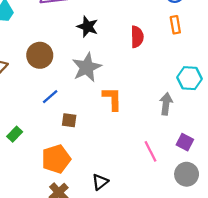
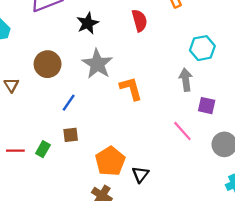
black star: (88, 27) -> (88, 23), turned -30
brown square: (69, 120) -> (71, 135), moved
purple square: (185, 142) -> (207, 106), moved
orange pentagon: (56, 159) -> (110, 161), moved

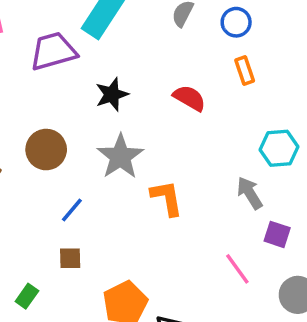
red semicircle: (139, 21) -> (189, 98), turned -50
gray arrow: (186, 80) -> (250, 193), turned -30
green rectangle: (43, 149) -> (27, 296), moved

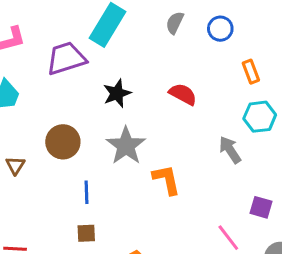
orange rectangle: (245, 71) -> (251, 72), moved
cyan hexagon: (279, 148) -> (260, 117), moved
gray arrow: (250, 193) -> (230, 150), moved
blue line: (72, 210) -> (86, 192), turned -40

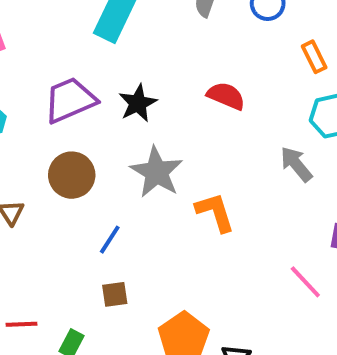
purple trapezoid: (66, 58) -> (70, 100), moved
blue line: (86, 192) -> (110, 240), turned 40

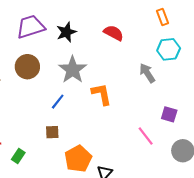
blue line: (110, 240) -> (58, 102), moved
brown square: (115, 294) -> (52, 132), moved

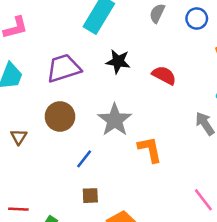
black star: (66, 32) -> (118, 61), moved, turned 30
blue line: (58, 102) -> (84, 159), moved

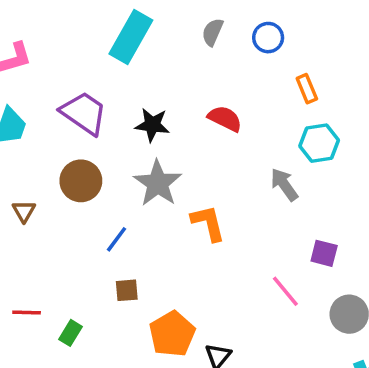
black star: (118, 61) -> (152, 125), moved
purple trapezoid: (64, 68) -> (84, 113), turned 54

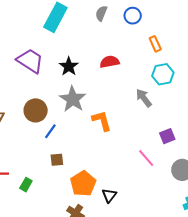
red semicircle: (225, 119) -> (110, 62), turned -36
black star: (152, 125) -> (69, 66), turned 30
brown circle: (81, 181) -> (36, 110), moved
purple square: (324, 253) -> (167, 136), turned -35

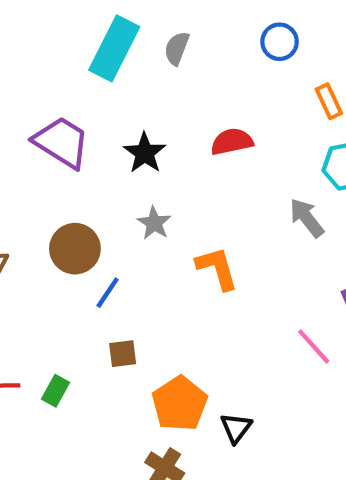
gray semicircle: (101, 13) -> (177, 48), moved
gray star: (73, 99) -> (154, 223), size x0.6
green rectangle: (26, 185) -> (55, 391), moved

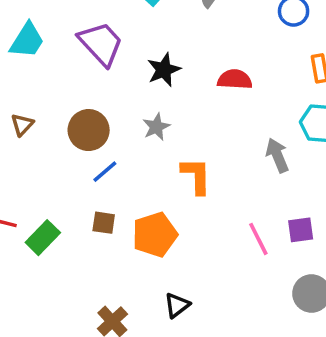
pink line: (314, 346) -> (258, 239), moved
green rectangle: (55, 391) -> (43, 238), size x1.4
orange pentagon: (180, 404) -> (155, 234), moved

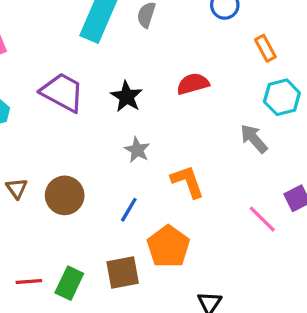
brown circle: (89, 130) -> (65, 195), moved
blue line: (105, 172) -> (129, 210), moved
brown square: (104, 223) -> (123, 273), moved, size x1.5

